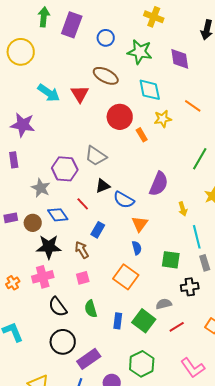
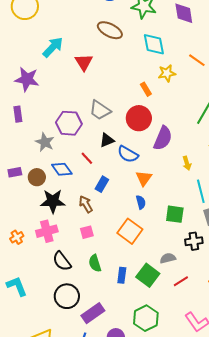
cyan arrow: (49, 93) -> (53, 47), turned -80
red triangle: (80, 94) -> (84, 62), moved
red circle: (120, 117) -> (139, 118), moved

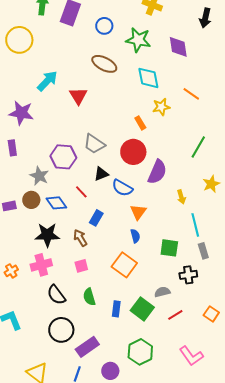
brown circle: (37, 177) -> (31, 200), moved

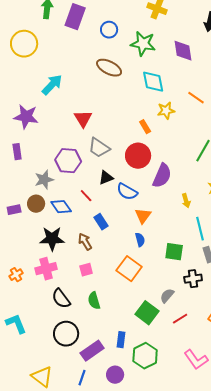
red triangle: (78, 96) -> (83, 119), moved
gray star: (39, 176) -> (44, 180), turned 30
blue rectangle: (96, 218) -> (101, 222), turned -63
gray semicircle: (162, 292) -> (167, 296), turned -35
blue rectangle: (116, 309) -> (121, 340), moved

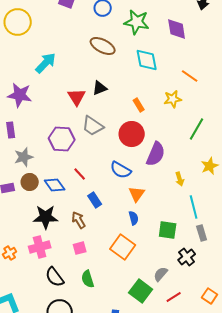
yellow star: (166, 111) -> (173, 99), moved
black triangle: (106, 178) -> (100, 88), moved
gray star: (44, 180) -> (24, 157), moved
black cross: (193, 279) -> (187, 257), turned -30

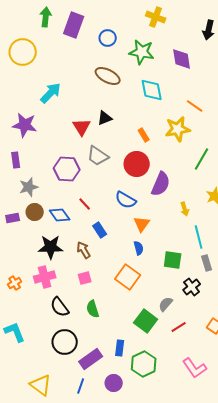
yellow star: (173, 99) -> (178, 129), size x1.4

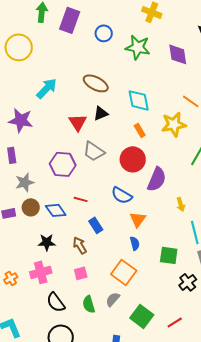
brown ellipse: (108, 76) -> (96, 83), moved
cyan diamond: (152, 90) -> (139, 100), moved
red line: (85, 204) -> (81, 199), turned -32
black star: (51, 247) -> (47, 242), size x0.7
gray semicircle: (166, 304) -> (113, 299), moved

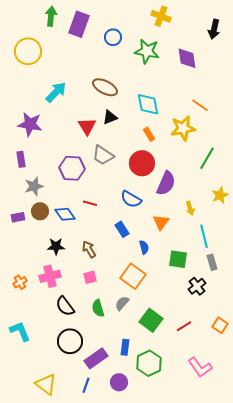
orange triangle: (138, 219) -> (161, 222), moved
blue rectangle: (96, 225) -> (122, 229), moved

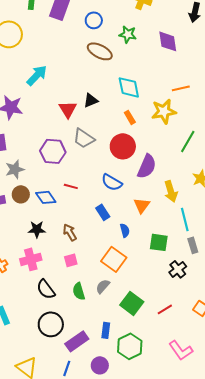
green star: (147, 51) -> (128, 34), size x0.7
brown ellipse: (105, 87) -> (100, 51), moved
orange line: (200, 105) -> (181, 88), turned -48
yellow arrow: (190, 208) -> (171, 191), size x1.5

